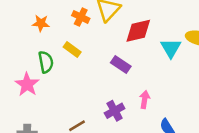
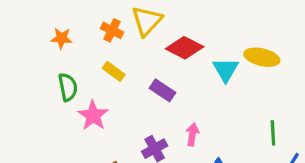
red diamond: (138, 31) -> (185, 48), turned 40
yellow rectangle: (72, 49) -> (114, 71), moved
pink star: (27, 84) -> (93, 116), moved

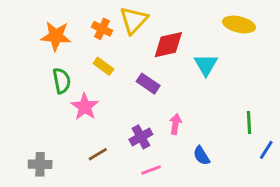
orange star: (62, 38) -> (56, 36), size x1.5
red diamond: (185, 48) -> (168, 45), turned -40
yellow ellipse: (262, 57) -> (239, 24), moved

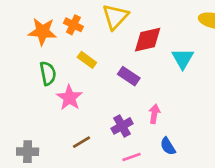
orange cross: (102, 29) -> (73, 25), moved
blue semicircle: (201, 156) -> (168, 146), moved

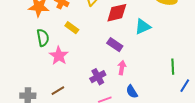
cyan triangle: (183, 59) -> (143, 27), turned 36
purple rectangle: (129, 76) -> (115, 45), moved
brown line: (82, 142) -> (58, 91), moved

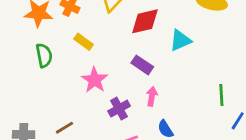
pink star: (59, 56) -> (95, 80), moved

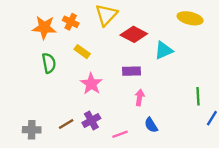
red diamond: (145, 21) -> (134, 34), turned 40
purple rectangle: (142, 65) -> (132, 71), turned -36
purple cross: (119, 109) -> (91, 120), moved

